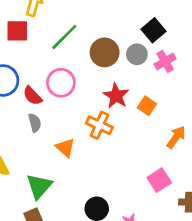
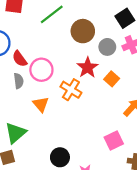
gray circle: (137, 54) -> (107, 47), moved
pink circle: (61, 83) -> (41, 70), moved

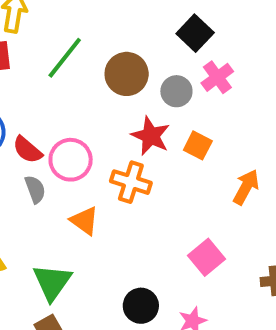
pink square: (114, 141) -> (207, 257), moved

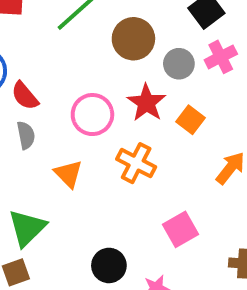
pink circle: (71, 160) -> (92, 115), moved
orange cross: (131, 182) -> (136, 163), moved

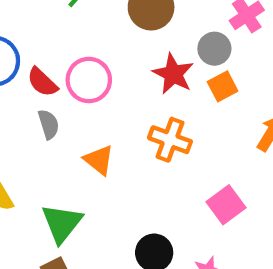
gray circle: (179, 64) -> (214, 49), moved
pink circle: (92, 115) -> (89, 80), moved
orange square: (191, 120) -> (223, 86), turned 32

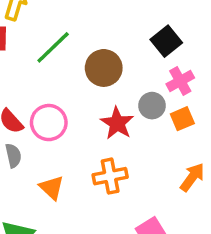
orange square: (223, 86) -> (182, 119), moved
orange cross: (170, 140) -> (110, 176), turned -36

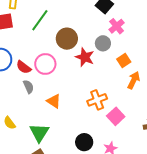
brown circle: (104, 68) -> (67, 39), moved
orange square: (182, 119) -> (124, 61), moved
orange cross: (110, 176) -> (97, 100), moved

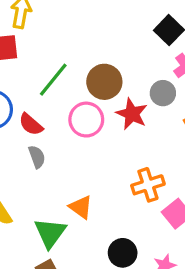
green line: (40, 20) -> (53, 80), moved
pink circle: (45, 64) -> (86, 120), moved
orange triangle: (54, 101) -> (81, 207), moved

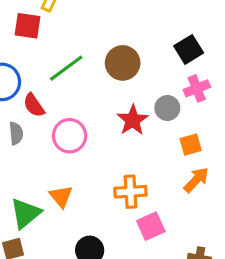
brown circle: (104, 82) -> (123, 63), moved
pink circle: (86, 120) -> (70, 136), moved
gray semicircle: (37, 157) -> (16, 133), moved

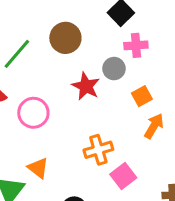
pink cross: (197, 88) -> (136, 45), turned 30

